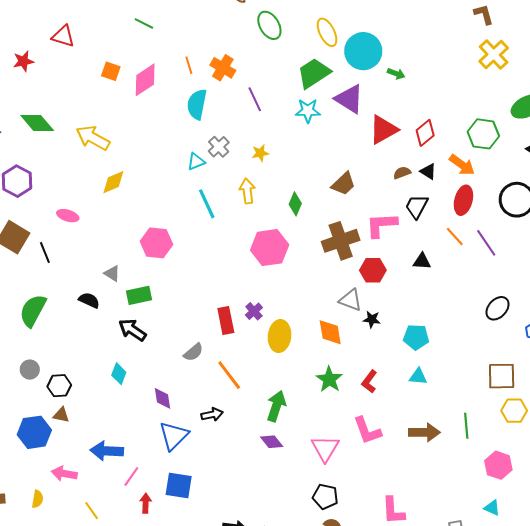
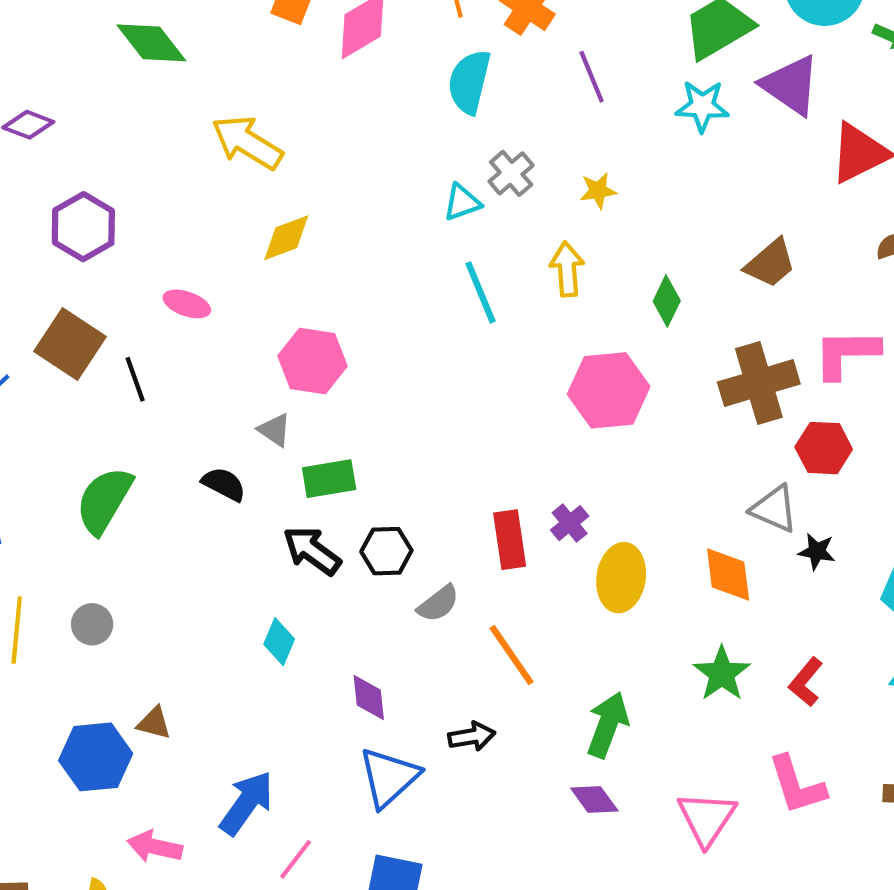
green diamond: (37, 123) -> (151, 43), moved
pink hexagon: (156, 243) -> (313, 361), moved
black hexagon: (59, 386) -> (386, 551), moved
blue arrow: (107, 451) -> (247, 803), turned 120

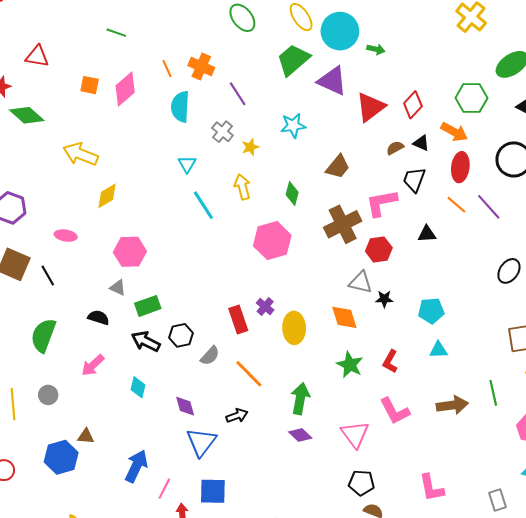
cyan star: (702, 106) -> (293, 126), moved
gray cross: (511, 173) -> (222, 132), moved
cyan triangle: (462, 202) -> (187, 164), turned -30
pink arrow: (155, 847) -> (93, 365), moved, turned -45

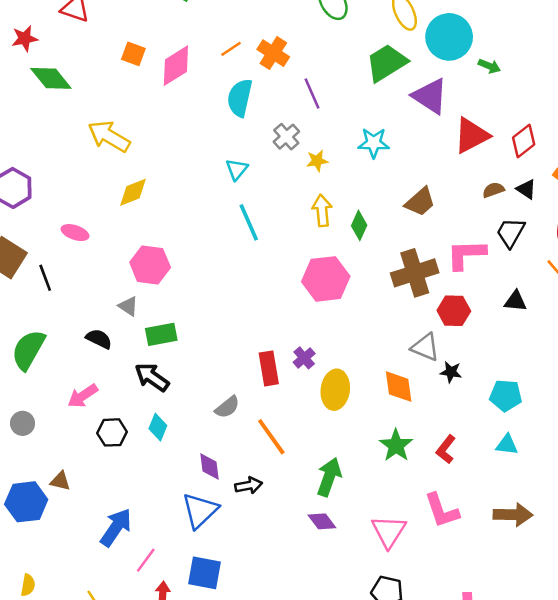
orange line: (167, 69) -> (231, 49), turned 72
yellow arrow: (242, 187) -> (322, 210), moved
black hexagon: (181, 335) -> (112, 432), moved
cyan diamond: (138, 387) -> (158, 427), moved
purple diamond: (185, 406) -> (210, 467), moved

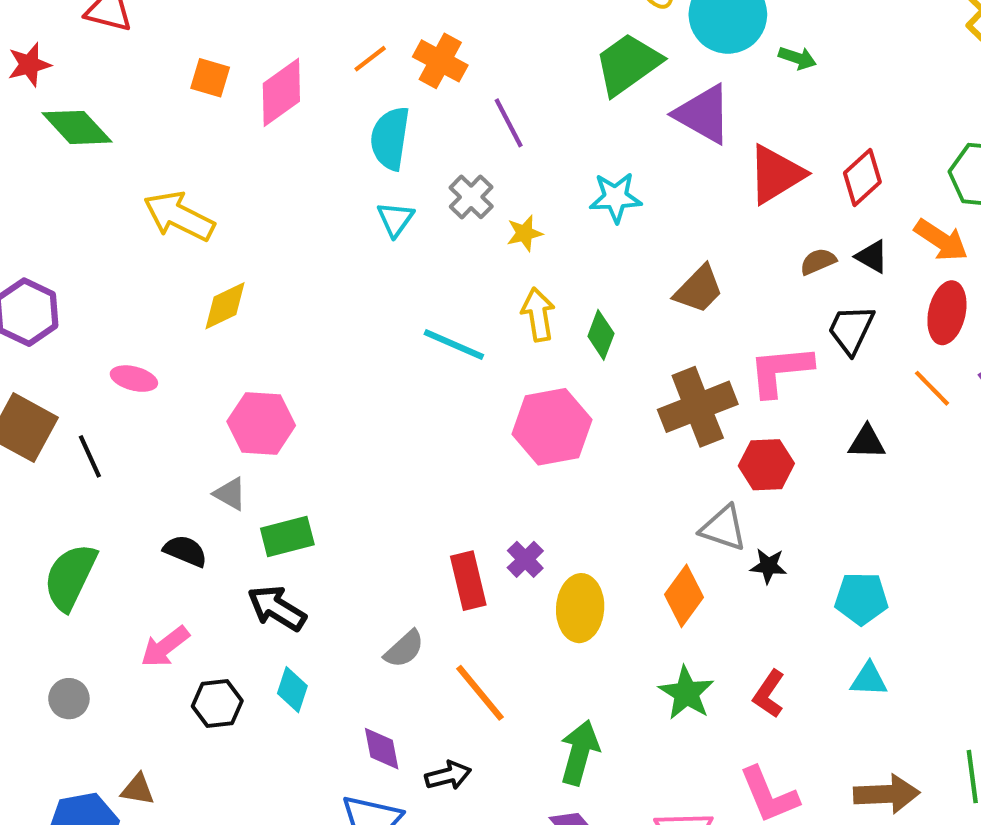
cyan triangle: (237, 169) -> (395, 219), moved
cyan line: (249, 222) -> (454, 344), moved, turned -39
orange diamond: (399, 387) -> (684, 596), turned 48

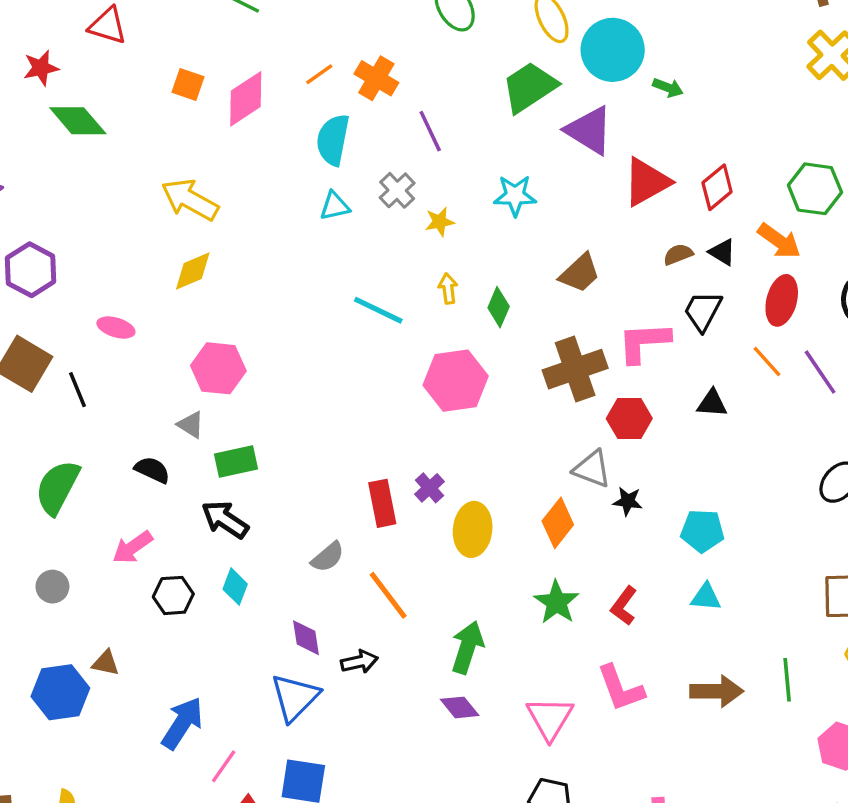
yellow arrow: (179, 216) -> (190, 200), moved
cyan triangle: (395, 219) -> (335, 206), turned 40
yellow arrow: (538, 315) -> (448, 289), size x0.7

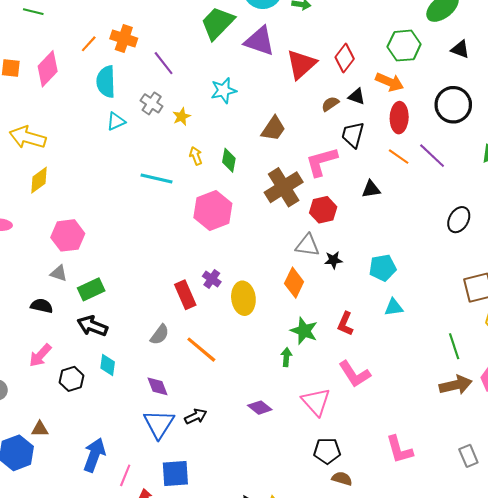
green arrow: (467, 647) -> (286, 357), moved, size x0.6
black arrow: (359, 662) -> (196, 416), moved
brown arrow: (717, 691) -> (456, 385), moved

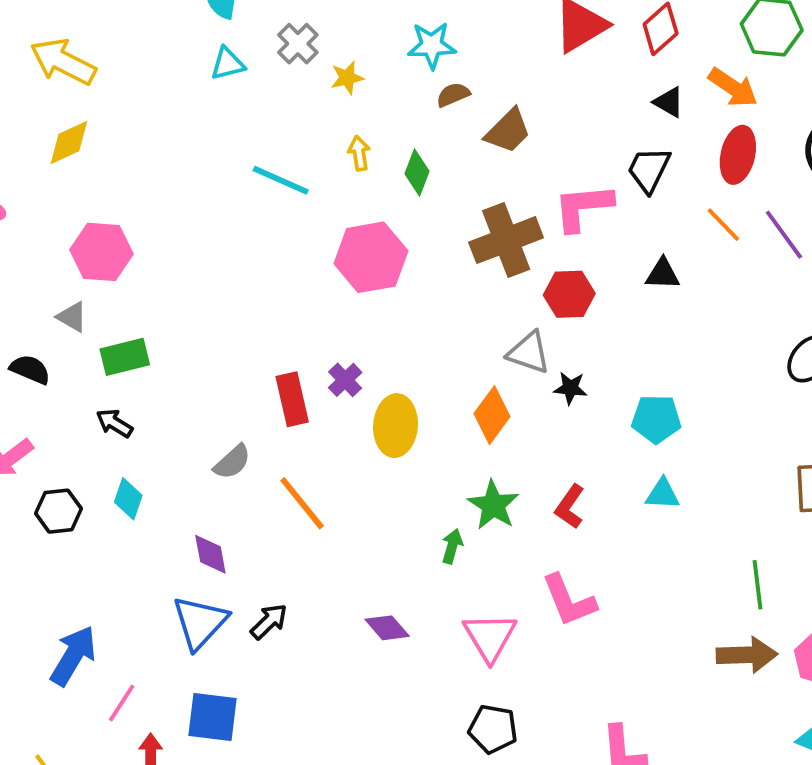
brown semicircle: (330, 104) -> (453, 95), moved
black arrow: (92, 326) -> (114, 423), size x0.7
black arrow: (196, 416) -> (269, 621), turned -30

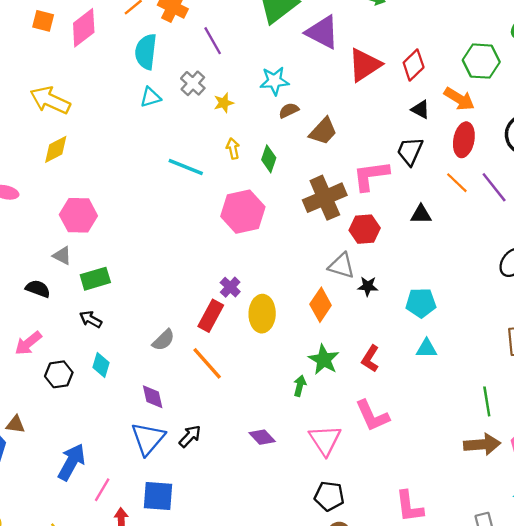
red rectangle: (292, 399) -> (211, 316), moved, turned 44

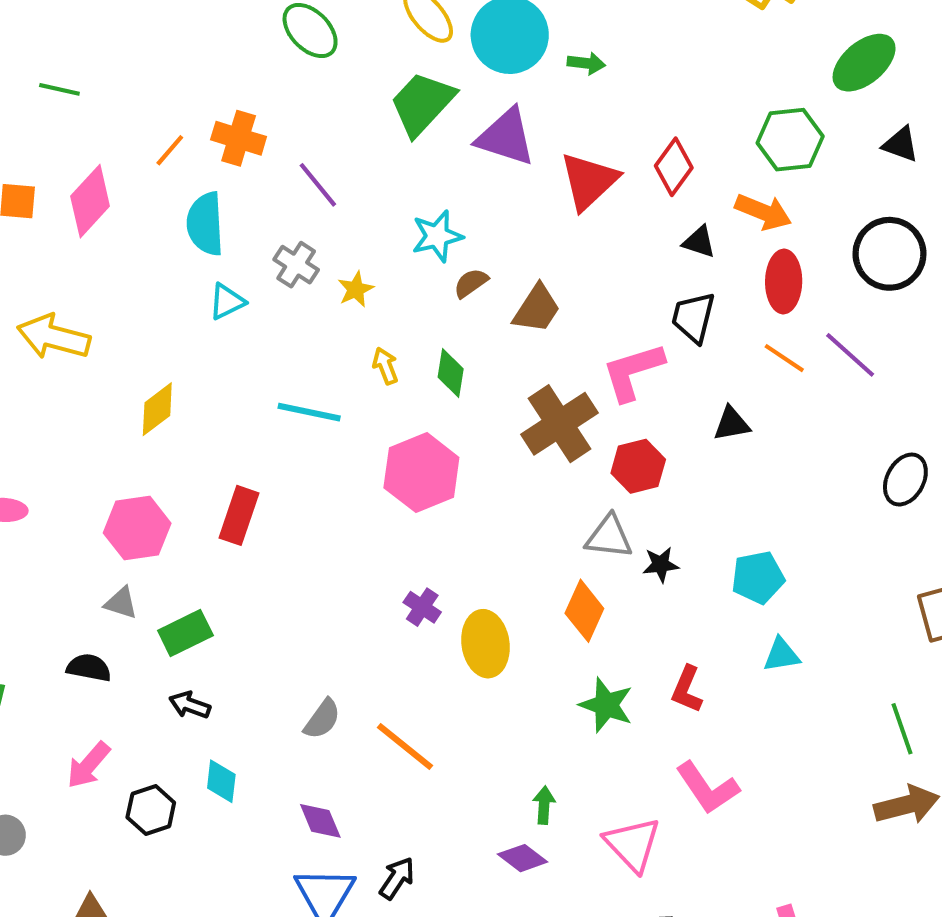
yellow diamond: (56, 149) -> (157, 409), moved
red rectangle: (211, 316) -> (239, 515), moved
green arrow: (300, 386) -> (544, 805), moved

